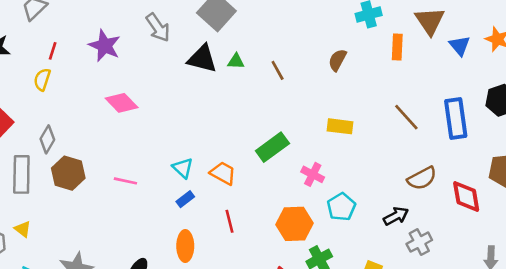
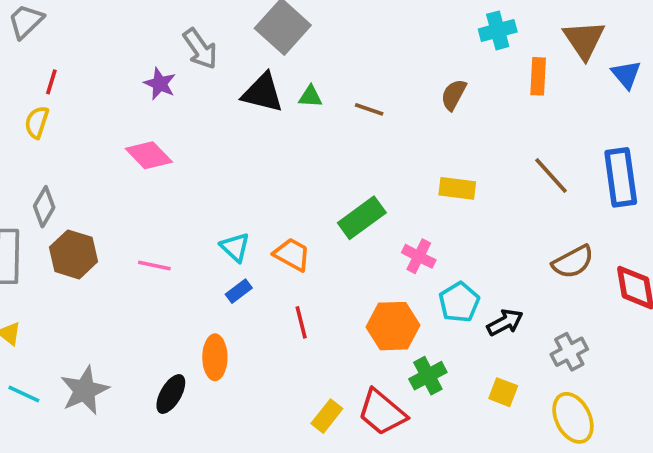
purple star: (105, 46) -> (160, 84), moved, size x0.7
brown line: (278, 70) -> (369, 109), turned -42
black arrow: (396, 216) -> (505, 322), moved
orange ellipse: (185, 246) -> (215, 357), moved

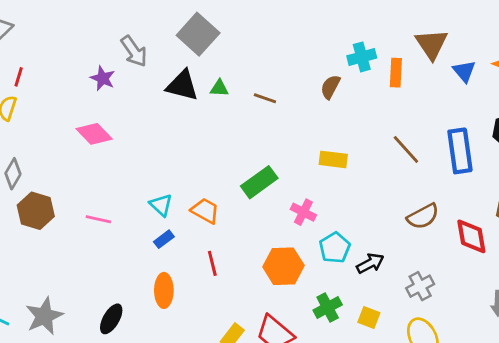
cyan cross: (498, 30) -> (362, 57), moved
orange ellipse: (215, 357) -> (164, 290), moved
green cross: (428, 376) -> (328, 307), moved

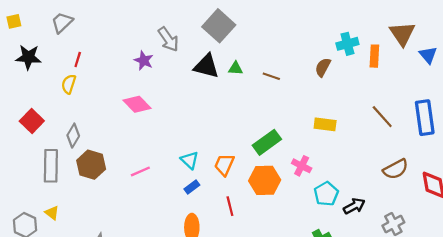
orange trapezoid: (205, 211) -> (224, 165), turned -95
pink line: (98, 219) -> (140, 171), turned -36
orange hexagon: (283, 266) -> (265, 180), moved

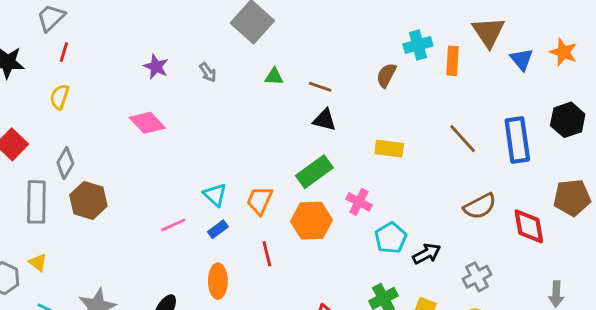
gray arrow: (168, 39) -> (208, 72), moved, size x0.6
red line: (78, 59) -> (64, 52), moved
black triangle: (206, 66) -> (324, 120), moved, size x0.7
pink line: (140, 171) -> (173, 225), moved

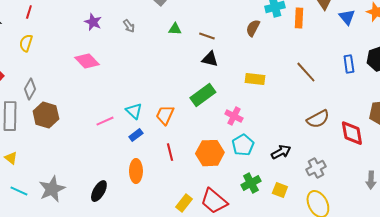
blue rectangle: (517, 140) -> (349, 64), moved, size x0.6
orange hexagon: (311, 221) -> (210, 153), moved
pink line: (173, 225) -> (105, 121), moved
cyan pentagon: (391, 238) -> (243, 145), moved

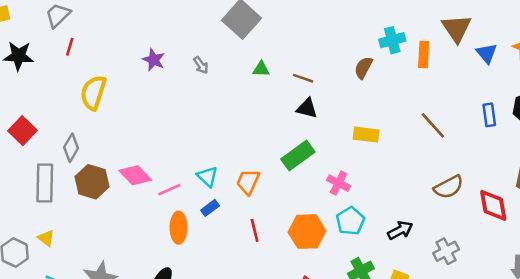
yellow semicircle: (26, 43) -> (93, 93), moved, size x1.5
pink diamond: (87, 61) -> (135, 175), moved
orange ellipse: (136, 171) -> (179, 228), moved

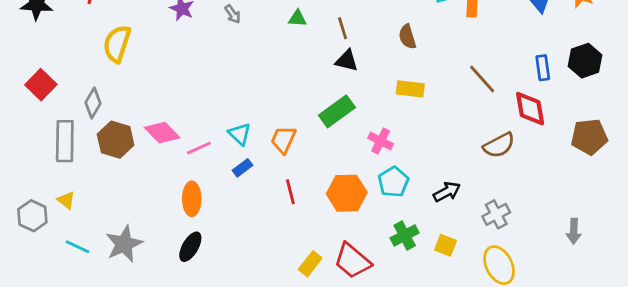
brown semicircle: (363, 68) -> (407, 37), moved, turned -45
brown line: (303, 78) -> (343, 28), turned 54
red diamond: (493, 205) -> (530, 109), moved
orange ellipse: (179, 228) -> (192, 199), moved

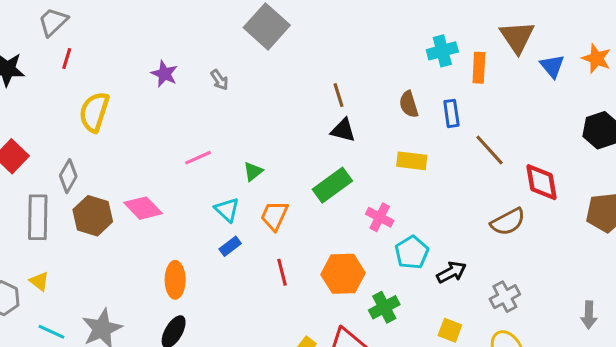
green triangle: (297, 18) -> (253, 171), moved, turned -42
blue rectangle: (543, 68) -> (451, 113), moved
pink line: (199, 148) -> (198, 158), moved
cyan pentagon: (393, 182) -> (412, 252), moved
green cross: (405, 235) -> (384, 307), moved

